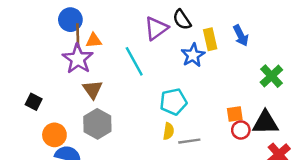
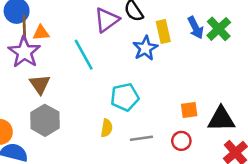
green cross: (271, 76) -> (219, 29), moved
red circle: (241, 130) -> (181, 141), moved
yellow semicircle: (168, 131) -> (107, 128), moved

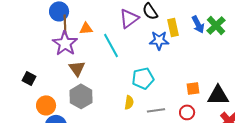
orange triangle: (41, 33) -> (86, 28), moved
blue star: (145, 48) -> (159, 40), turned 30

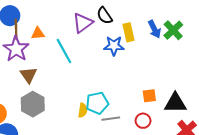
cyan pentagon: (143, 78) -> (97, 103), moved

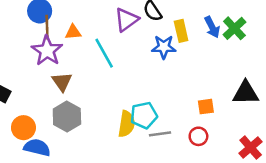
black triangle: (175, 103) -> (246, 93), moved
yellow semicircle: (83, 110) -> (126, 124), size x1.5

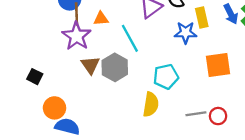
orange square: (206, 107) -> (218, 65), moved, size x1.6
cyan pentagon: (144, 115) -> (166, 77), moved
gray hexagon: (67, 116) -> (115, 67), moved
gray line: (160, 134) -> (196, 114), moved

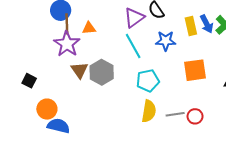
yellow rectangle: (202, 17) -> (191, 26), moved
cyan line: (130, 38) -> (133, 46), moved
yellow semicircle: (151, 104) -> (149, 111), moved

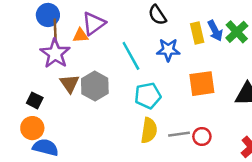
purple triangle: (134, 18) -> (94, 23), moved
black square: (29, 81) -> (35, 100), moved

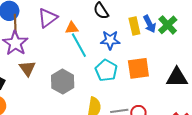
orange triangle: (80, 35) -> (72, 28), moved
gray hexagon: (95, 86) -> (63, 82), moved
cyan pentagon: (148, 96) -> (106, 70), moved, turned -30

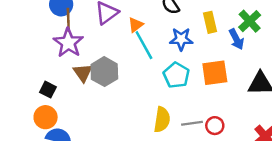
blue arrow: (150, 24) -> (236, 39), moved
orange triangle: (72, 28) -> (136, 25), turned -32
gray hexagon: (63, 82) -> (104, 72), moved

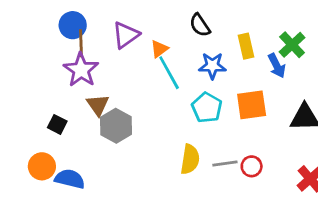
gray hexagon: (104, 72) -> (116, 126), moved
orange circle: (46, 117) -> (42, 166), moved

